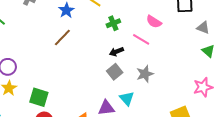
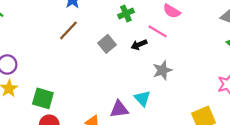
black arrow: (116, 52) -> (139, 45), moved
gray square: (115, 72) -> (107, 44), moved

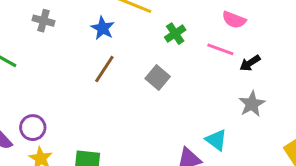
black arrow: (139, 45) -> (250, 63), moved
gray star: (162, 70) -> (252, 104), moved

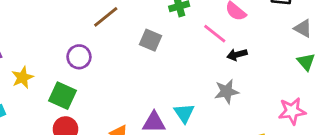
gray square: (158, 77) -> (151, 40), turned -35
purple circle: (33, 128) -> (79, 57), moved

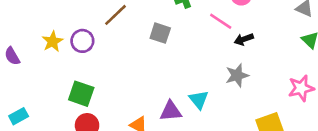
purple circle: (79, 57) -> (82, 41), moved
yellow star: (23, 77) -> (53, 41), moved

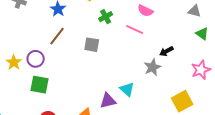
black arrow: (244, 39) -> (166, 51), moved
green square: (81, 94) -> (39, 85), moved

